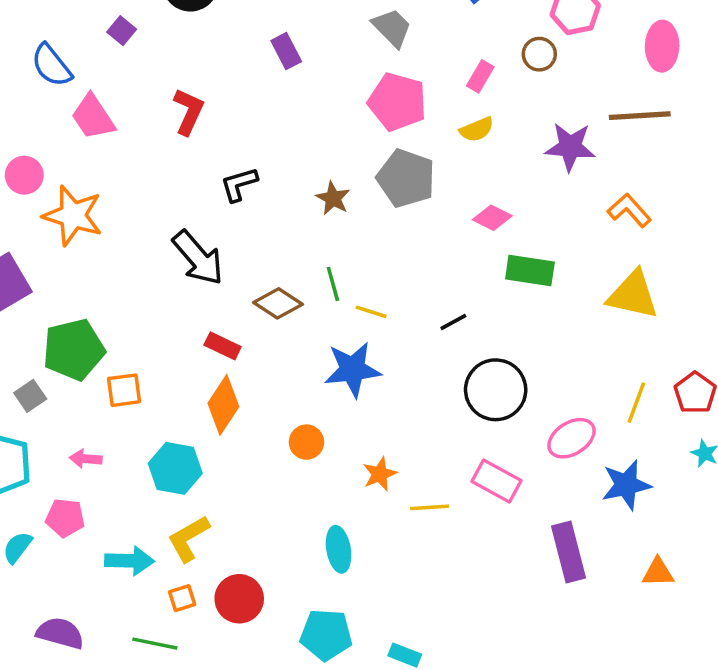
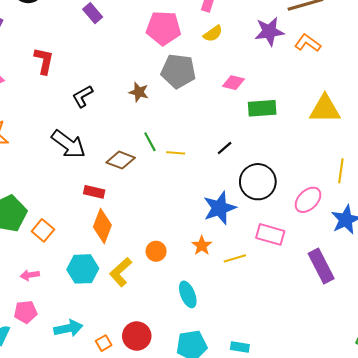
orange L-shape: (629, 210) -> (308, 43), moved
blue star: (353, 369) -> (220, 208), moved
orange square: (124, 390) -> (43, 230), turned -30
orange circle: (306, 442) -> (156, 251), moved
yellow L-shape: (189, 538) -> (121, 272), moved

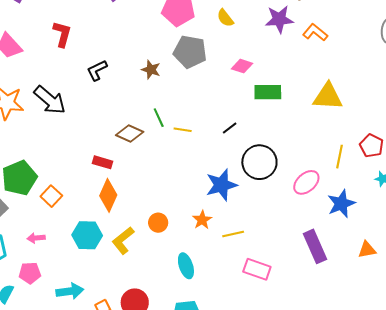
yellow semicircle: (213, 34) -> (225, 18), turned 84
black arrow: (68, 144) -> (50, 100), moved
pink rectangle: (270, 234) -> (257, 269), moved

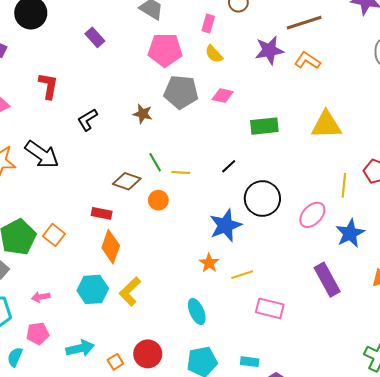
pink diamond: (242, 66) -> (223, 96), moved
orange square: (51, 196) -> (54, 235), moved
orange circle: (158, 223) -> (158, 200), moved

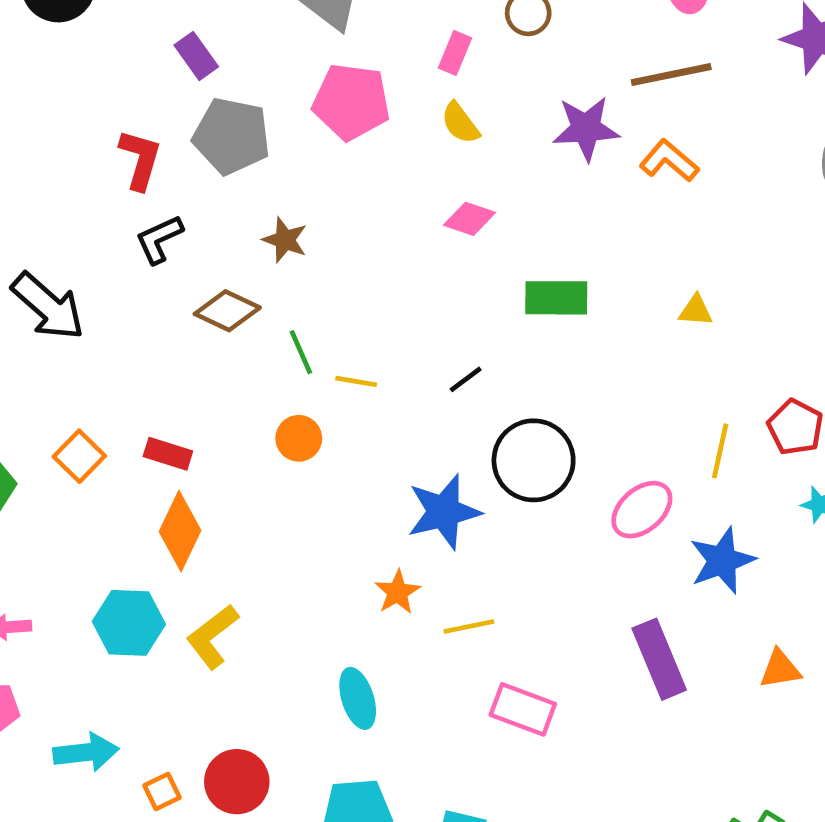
red L-shape: (48, 86) -> (140, 159), moved
gray pentagon: (181, 92) -> (232, 136), moved
yellow triangle: (326, 125) -> (696, 311), size x0.5
brown diamond: (127, 181) -> (227, 311), moved
orange square: (54, 235) -> (79, 456), moved

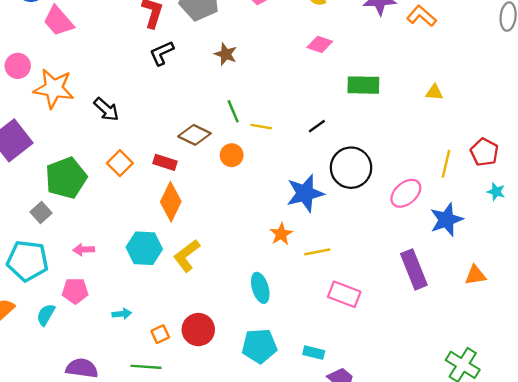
black arrow: (48, 306) -> (106, 109), moved, size x0.7
brown diamond: (227, 311) -> (194, 135), moved
cyan arrow: (86, 752) -> (122, 314), size x0.6

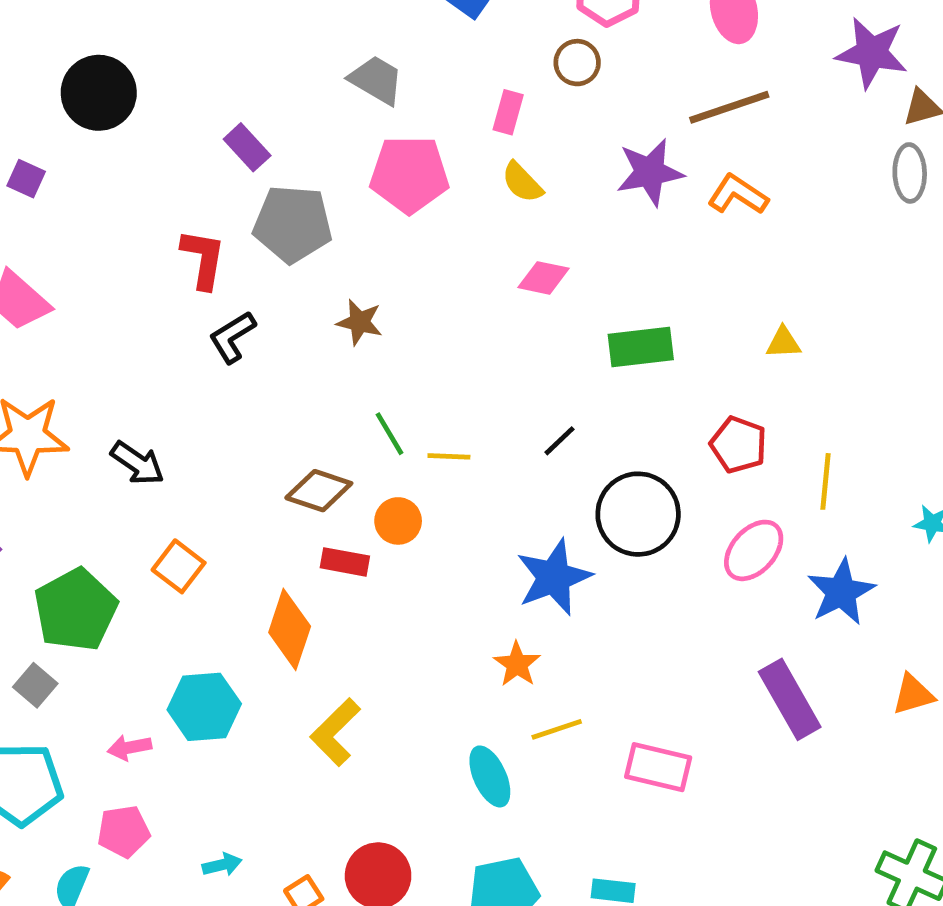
red pentagon: (484, 152) -> (739, 445), moved
red rectangle: (165, 162) -> (345, 562), moved
cyan hexagon: (144, 248) -> (204, 707), moved
yellow line: (317, 252) -> (557, 729), moved

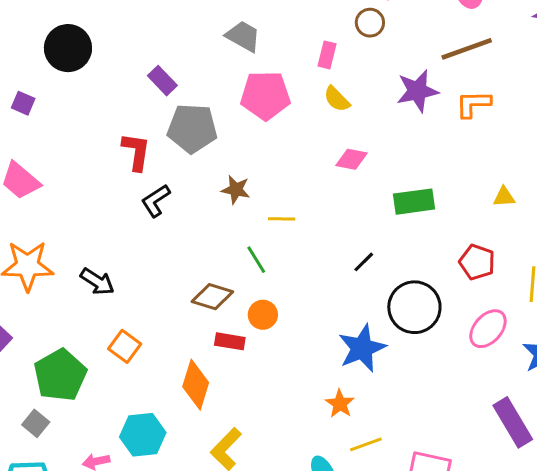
orange L-shape: (738, 195) -> (473, 104), turned -33
yellow line: (449, 456) -> (282, 219), moved

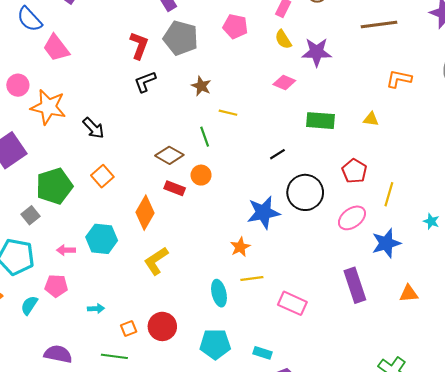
purple star: (417, 91) -> (317, 52), moved
pink pentagon: (265, 95) -> (235, 26), size x0.7
orange L-shape: (473, 104) -> (399, 79), moved
yellow triangle: (504, 197) -> (371, 119), moved

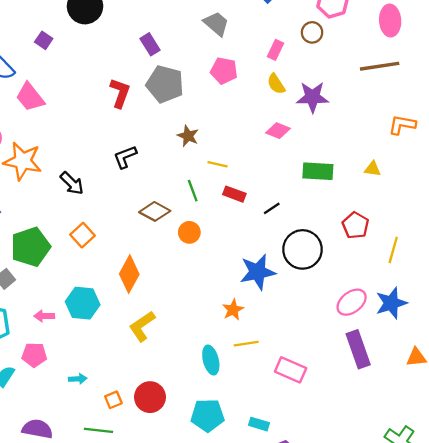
black L-shape: (145, 82) -> (125, 157), moved
red rectangle: (175, 188) -> (234, 194), moved
pink ellipse: (352, 218) -> (352, 302), moved

